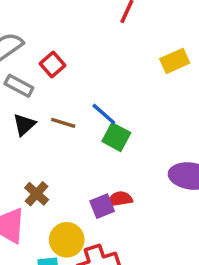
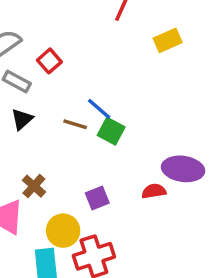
yellow rectangle: (175, 61) -> (168, 40), moved
brown line: (63, 123) -> (75, 124), moved
red semicircle: (120, 199) -> (154, 191), moved

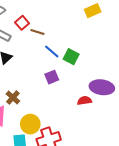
brown line: (75, 124) -> (37, 32), moved
green square: (111, 131) -> (71, 57), moved
purple square: (97, 198) -> (52, 77), moved

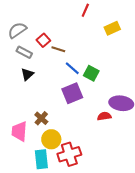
purple square: (52, 77) -> (72, 93), size x1.5
brown cross: (13, 97) -> (41, 118), moved

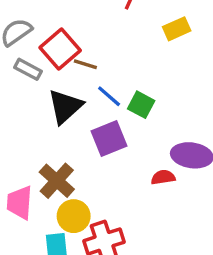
red square: (43, 40) -> (60, 49), size x1.6
black triangle: (27, 74) -> (65, 106), moved, size x1.6
brown cross: (41, 118) -> (57, 181), size x1.5

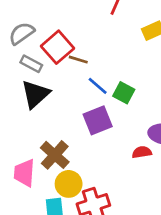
black triangle: (65, 106) -> (35, 94), moved

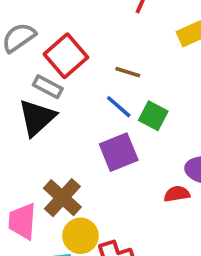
brown line: (78, 60) -> (128, 72), moved
gray rectangle: (31, 64) -> (48, 87), moved

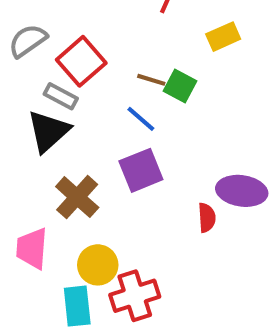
green square: (153, 116) -> (180, 86), moved
red semicircle: (177, 194) -> (207, 218), turned 95
brown cross: (62, 198) -> (77, 197), moved

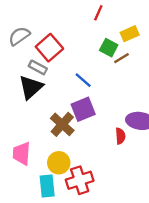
brown line: (151, 80) -> (122, 58), moved, turned -49
green square: (180, 86) -> (109, 48), moved
brown cross: (77, 197) -> (62, 124), moved

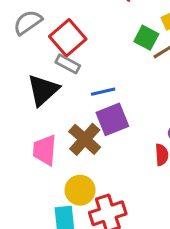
gray rectangle: (38, 67) -> (68, 64), moved
blue line: (83, 80) -> (103, 92), moved, turned -54
pink trapezoid: (22, 153) -> (45, 150), moved

